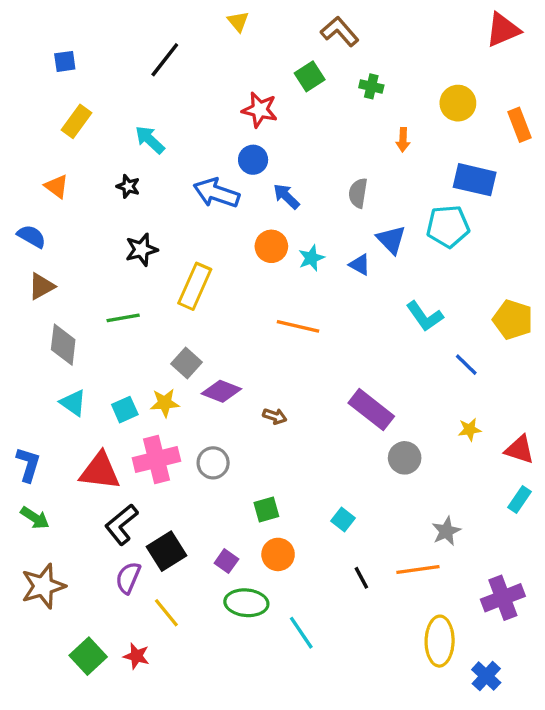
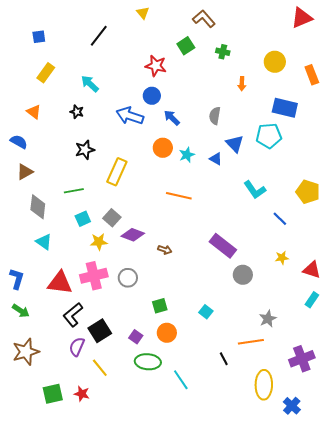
cyan square: (125, 410) -> (83, 219), moved
black line: (361, 578) -> (224, 359), moved
green square: (88, 656) -> (53, 394), turned 30

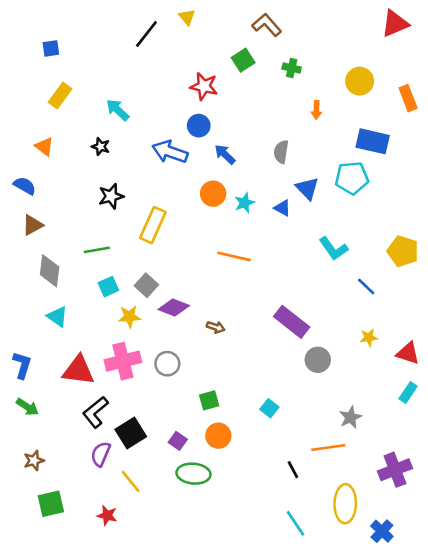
black line: (99, 36) -> (146, 34), moved
brown star: (26, 352) -> (34, 461), size x0.6
cyan line: (181, 380) -> (296, 523), moved
green square: (53, 394) -> (51, 504), moved

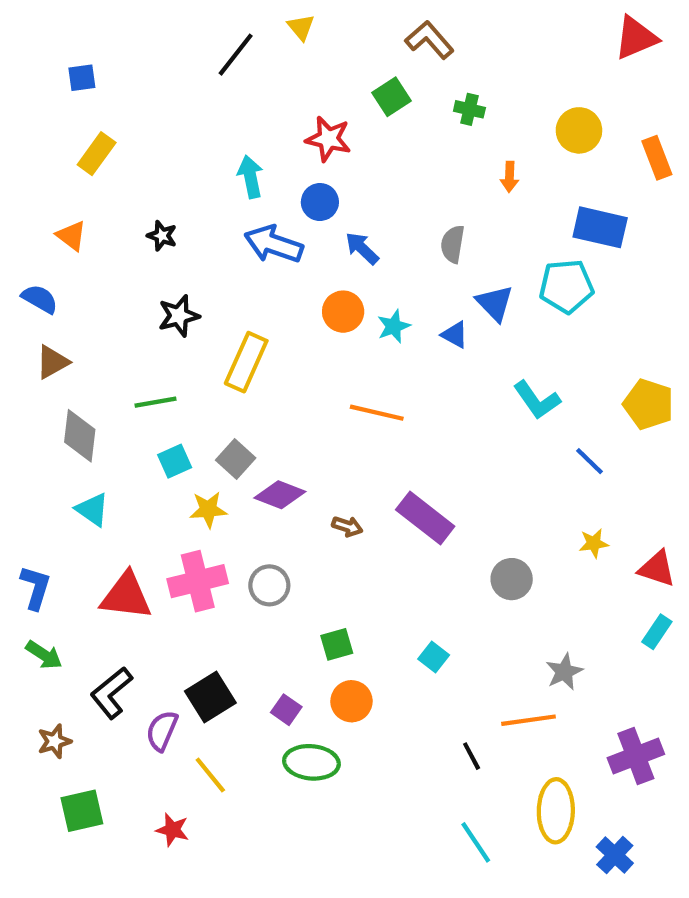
cyan arrow: (118, 110) -> (250, 177), moved, turned 35
purple rectangle: (292, 322) -> (425, 518), moved
black L-shape: (95, 412) -> (111, 693), moved

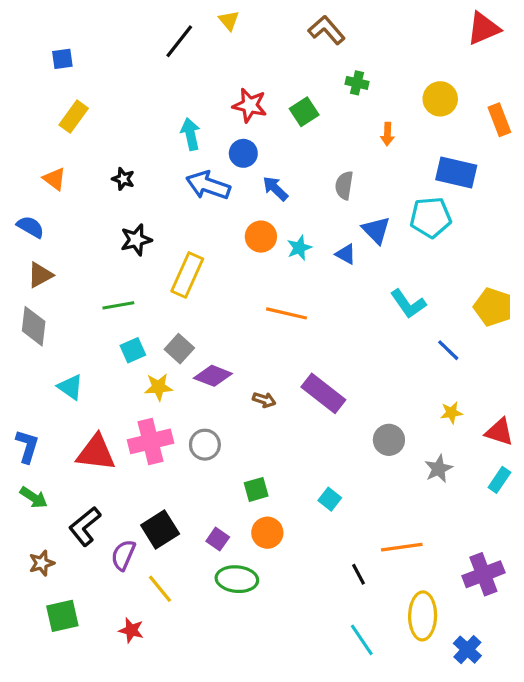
green square: (392, 97) -> (304, 112), moved
gray diamond: (80, 436) -> (34, 326), moved
gray star: (564, 672) -> (439, 469), moved

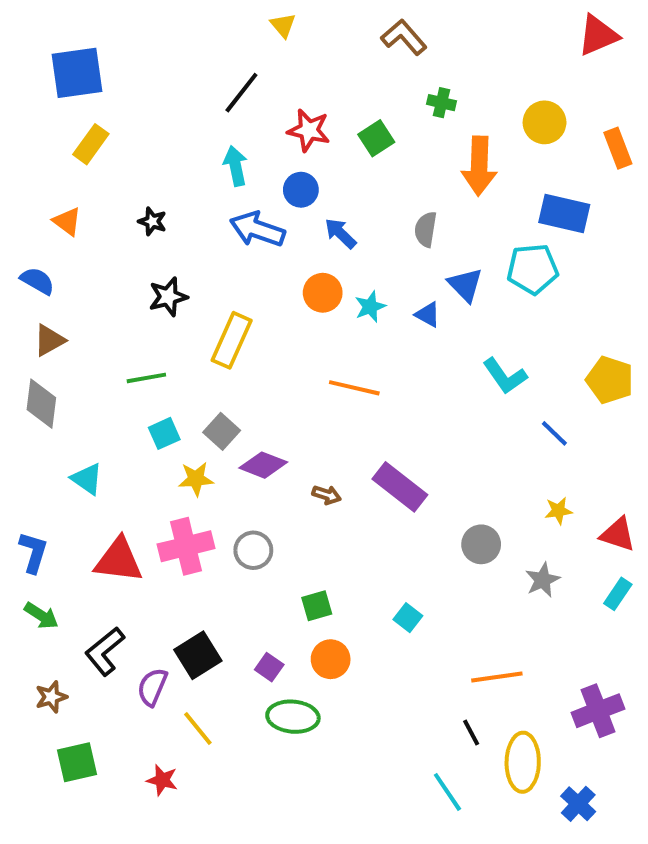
black line: (179, 41) -> (241, 93), moved
blue square: (62, 59) -> (77, 73), size x2.0
orange arrow: (387, 134) -> (479, 166), size x2.0
black line: (359, 574) -> (471, 733), moved

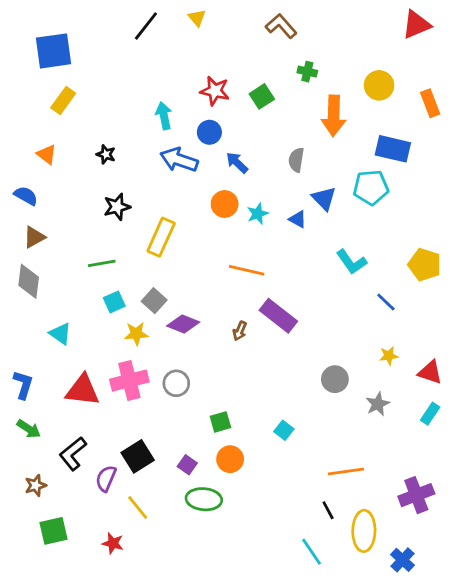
black line: (241, 93) -> (146, 26), moved
purple rectangle: (400, 487) -> (278, 316), moved
brown arrow: (327, 495) -> (240, 331), moved, turned 96

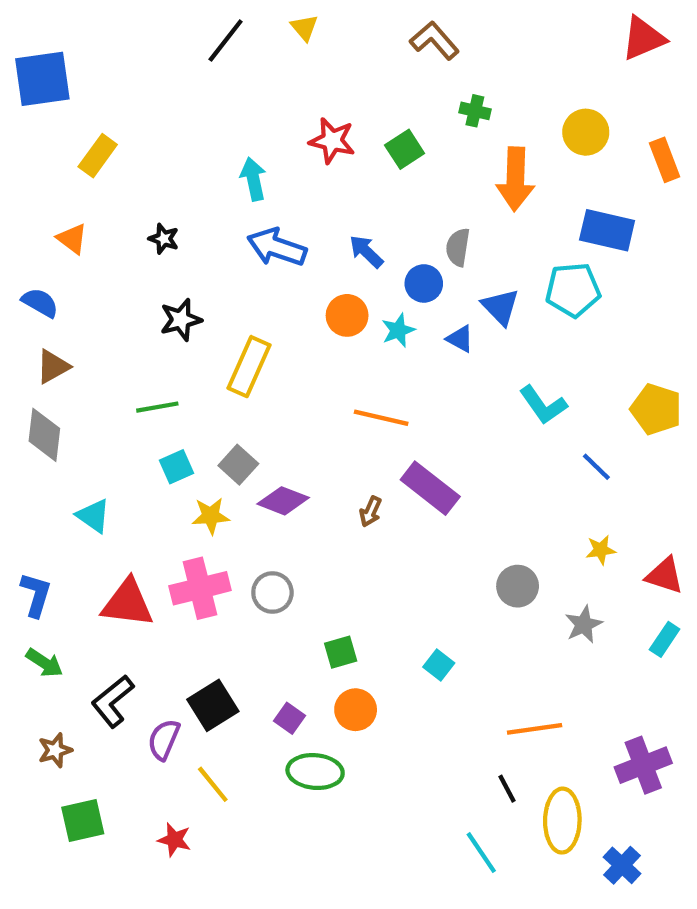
blue square: (54, 51) -> (42, 79), moved
blue circle: (209, 132) -> (424, 283), moved

